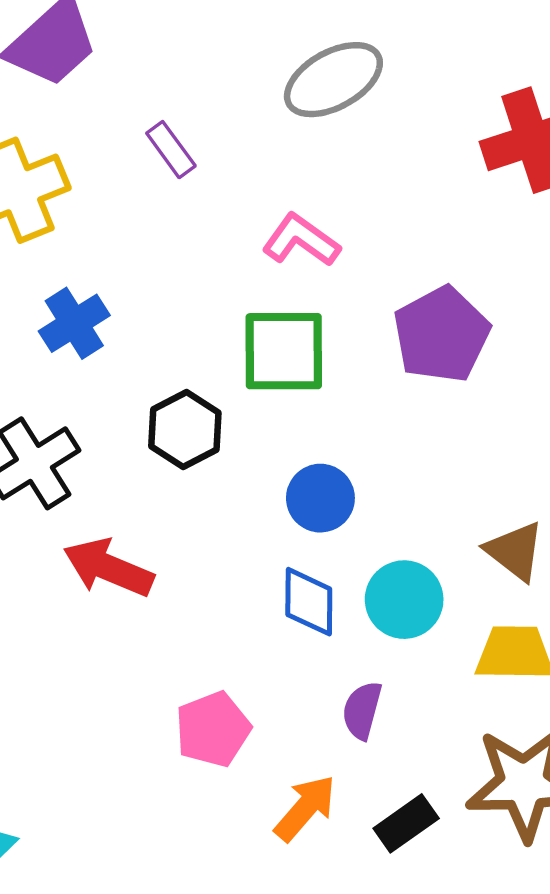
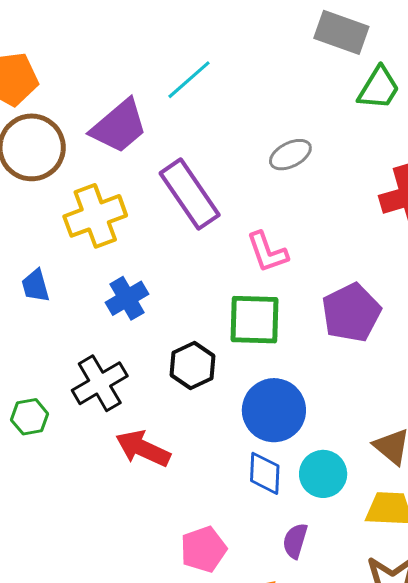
gray ellipse: (333, 80) -> (290, 155), size x0.7
purple rectangle: (171, 150) -> (190, 194), size x2.0
pink L-shape: (301, 240) -> (267, 252), turned -147
blue circle: (320, 498) -> (274, 410), size x1.5

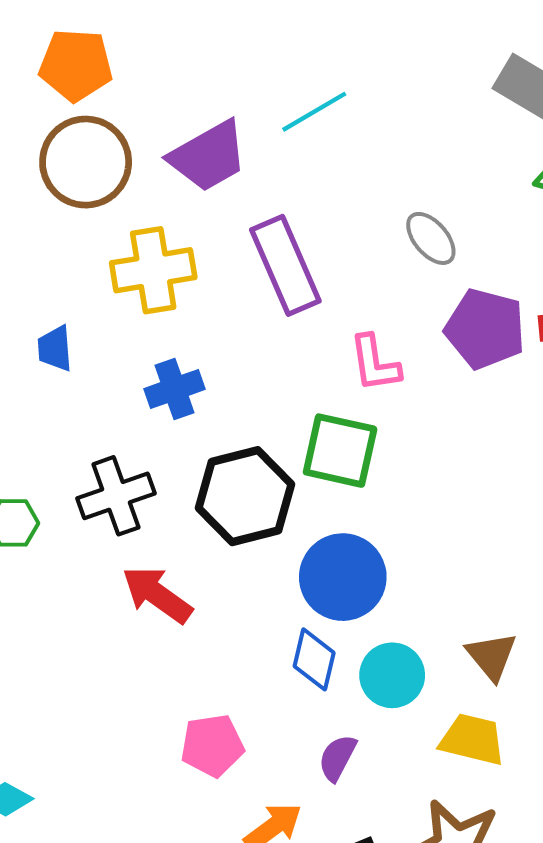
gray ellipse: (290, 155) -> (431, 238), turned 66
purple pentagon: (351, 313) -> (485, 329), moved, turned 30
black hexagon: (192, 366) -> (245, 496), size x1.5

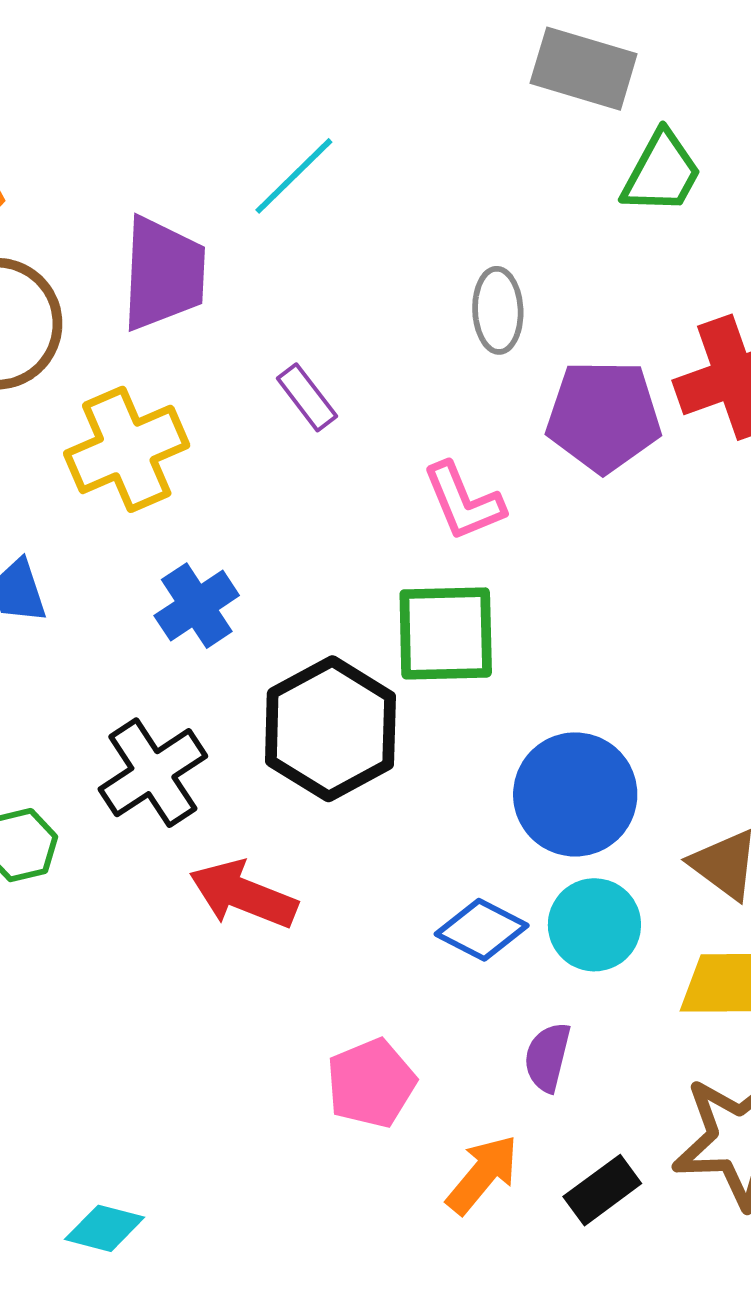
purple trapezoid: (208, 156) -> (163, 274), turned -44
gray ellipse: (431, 238) -> (498, 310), turned 52
purple rectangle: (285, 265) -> (307, 397), size x0.5
blue circle: (343, 577) -> (575, 794), moved
blue diamond: (314, 659) -> (482, 930), turned -62

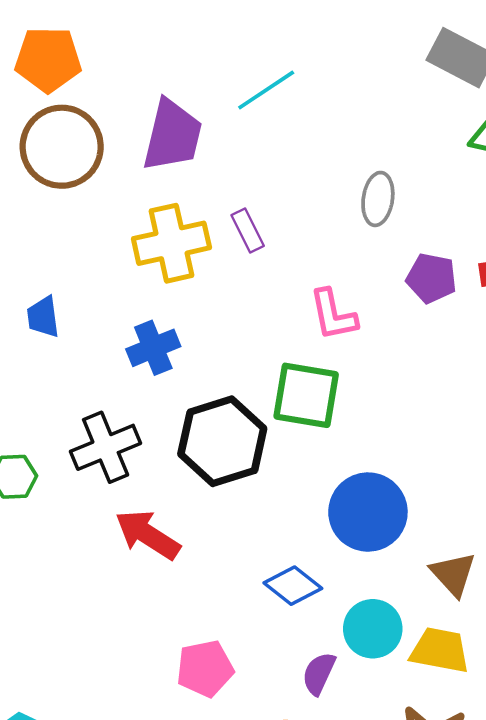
purple pentagon: (604, 416) -> (431, 278), size x0.7
yellow cross: (127, 449) -> (171, 243), moved
cyan circle: (594, 925) -> (373, 629), moved

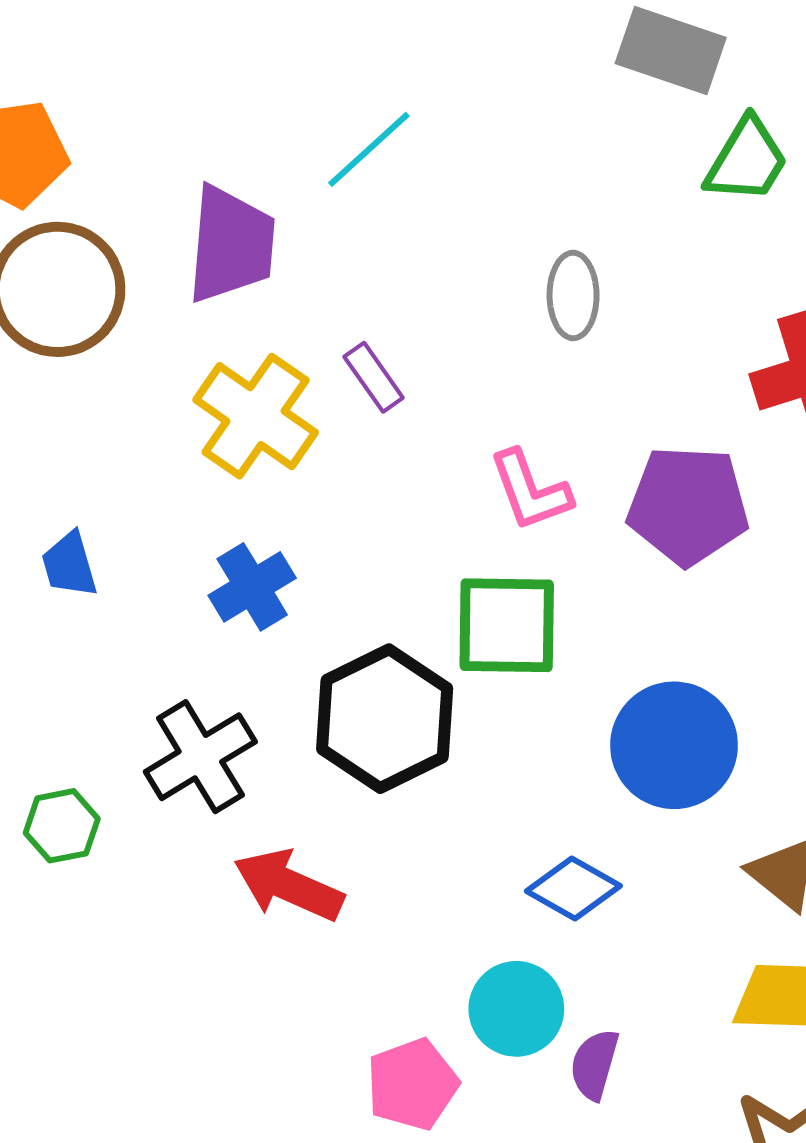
yellow cross: (171, 243) -> (256, 416), turned -34
purple pentagon: (431, 278) -> (688, 505), moved, size x1.5
blue circle: (368, 512) -> (674, 745), moved
blue diamond: (293, 586) -> (573, 888), moved
cyan circle: (373, 629) -> (516, 1009), moved

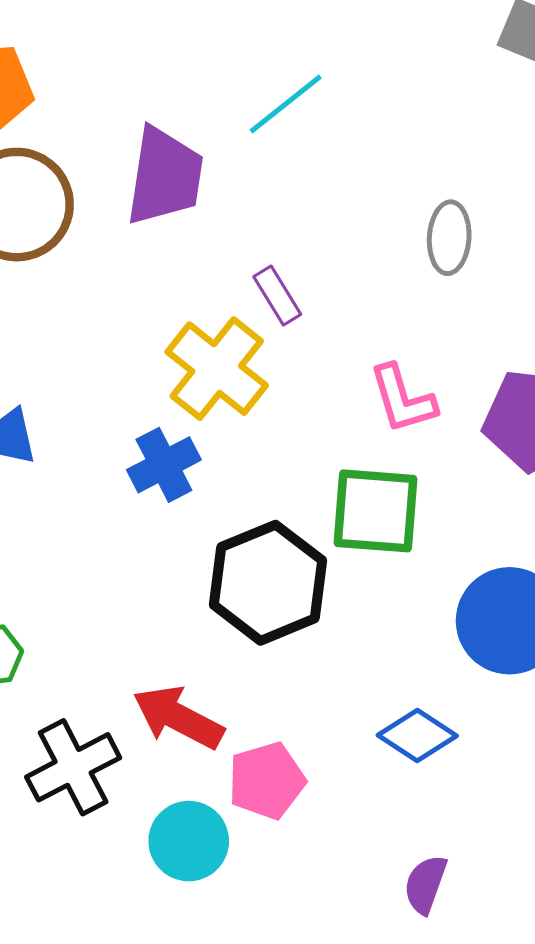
yellow cross: (256, 416) -> (217, 369), moved
black cross: (200, 757) -> (73, 767), moved
cyan circle: (516, 1009) -> (189, 841), moved
pink pentagon: (412, 1084) -> (267, 781), moved

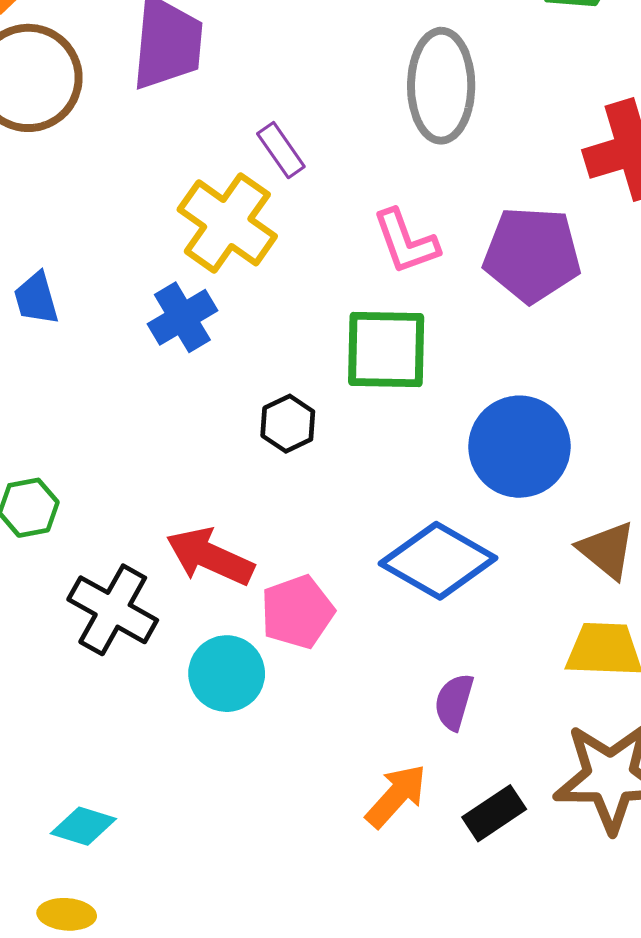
gray ellipse: (449, 238) -> (441, 86), size x1.6
black hexagon: (268, 583) -> (288, 424), size x0.5
blue diamond: (417, 735) -> (438, 561), size x1.5
black cross: (73, 767) -> (113, 610), turned -30

